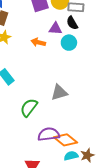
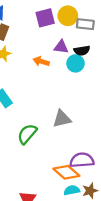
black semicircle: (72, 23) -> (82, 51), moved, turned -72
purple semicircle: (49, 134) -> (82, 160), moved

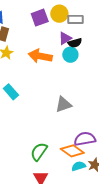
purple triangle: (61, 47) -> (65, 38), moved, turned -32
orange arrow: (41, 61) -> (40, 56), size x1.6
green semicircle: (27, 134) -> (39, 152), moved

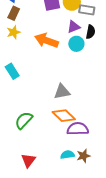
black semicircle: (75, 43) -> (91, 32), moved, turned -72
orange diamond: (72, 151) -> (64, 116), moved
green semicircle: (39, 152) -> (24, 120), moved

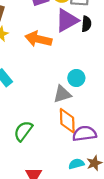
purple triangle: (74, 27) -> (67, 20), size x1.6
cyan circle: (76, 44) -> (76, 78), moved
orange diamond: (64, 116) -> (67, 121), turned 50

